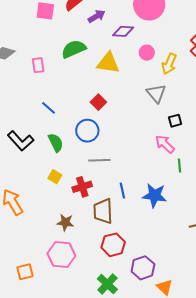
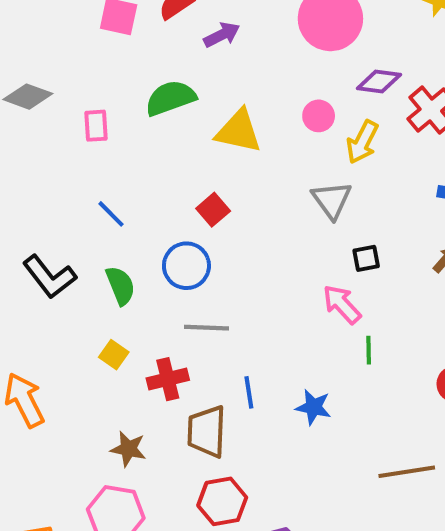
purple diamond: (123, 31) -> (379, 82), moved
blue star: (155, 195) -> (313, 407), size x0.7

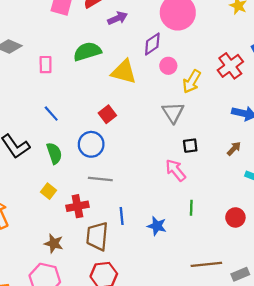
purple diamond: (379, 82) -> (152, 44), moved, turned -45
green line: (369, 350) -> (191, 208), moved

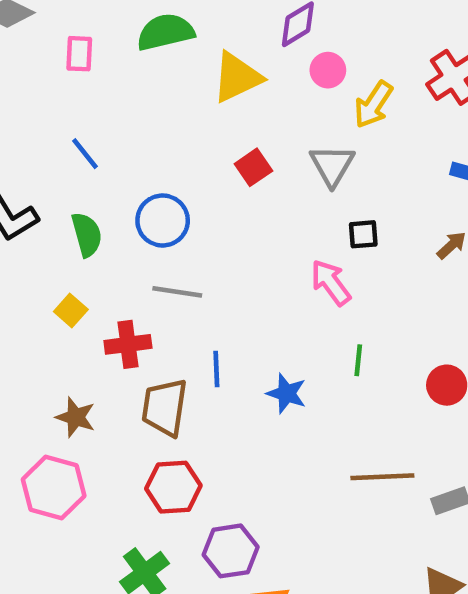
yellow triangle: (124, 72) -> (237, 77), turned -44
red square: (107, 114) -> (253, 167), moved

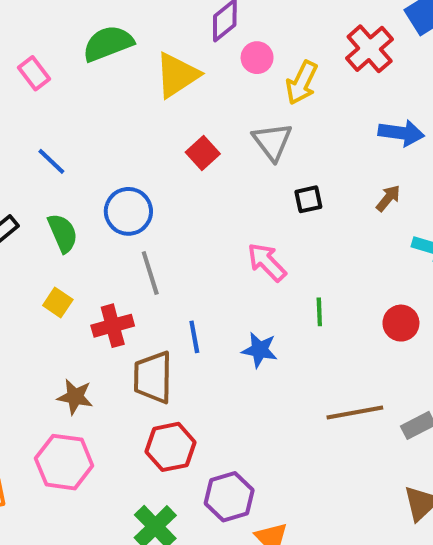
pink rectangle: (79, 54) -> (34, 73), turned -32
pink arrow: (331, 282) -> (267, 262), moved
gray line: (177, 292) -> (150, 273), turned 72

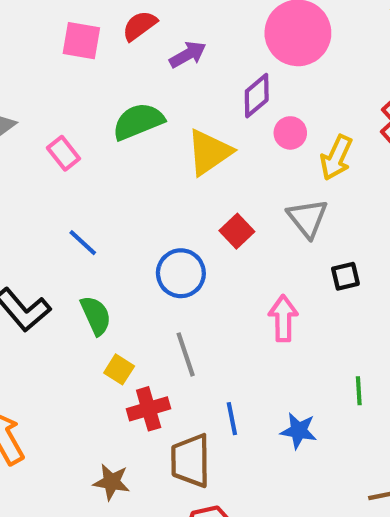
blue circle: (128, 211) -> (181, 273), moved
pink arrow: (267, 262) -> (283, 318), moved, turned 45
yellow square: (58, 303) -> (119, 369), moved

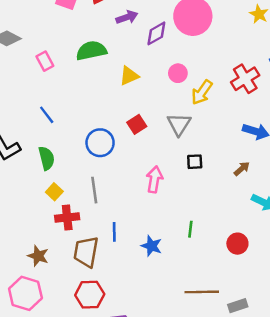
purple diamond: (257, 96) -> (156, 33), moved
yellow triangle: (209, 152) -> (129, 76), size x0.7

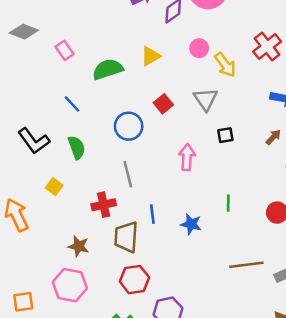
green semicircle: (91, 51) -> (108, 69), moved
yellow arrow: (202, 92) -> (225, 65), turned -65
yellow square: (54, 192) -> (54, 187), moved

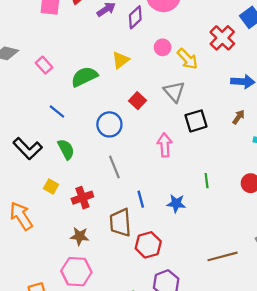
black square: (225, 135) -> (196, 121), size x1.5
red cross: (104, 205) -> (82, 198), moved
brown line: (246, 265) -> (223, 256), moved
red hexagon: (134, 280) -> (148, 245), moved

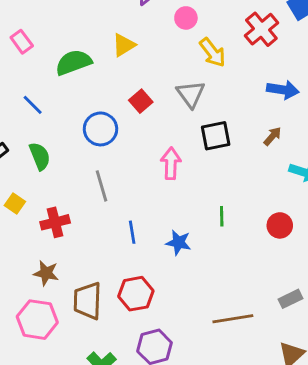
pink circle: (163, 47) -> (186, 18), moved
brown trapezoid: (120, 223) -> (87, 301), moved

